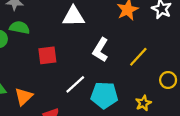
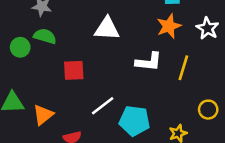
white L-shape: (100, 50) -> (149, 62), moved, turned -120
yellow line: (138, 57) -> (183, 68), moved, turned -30

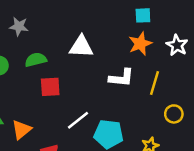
green semicircle: (45, 36) -> (36, 60), moved, turned -30
yellow circle: (208, 110) -> (174, 114), moved

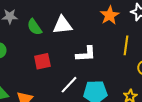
green semicircle: (36, 60) -> (34, 27), moved, turned -102
white L-shape: (121, 78) -> (86, 54), moved

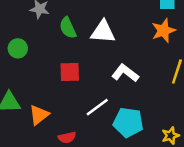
white L-shape: (86, 54) -> (125, 73), turned -150

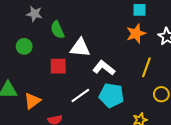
white triangle: (103, 32) -> (80, 48), moved
green circle: (18, 48) -> (24, 46), moved
cyan pentagon: (128, 122) -> (111, 95), moved

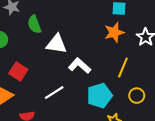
red square: (58, 66) -> (18, 71), moved, turned 30
cyan pentagon: (111, 95) -> (100, 96), moved, turned -30

